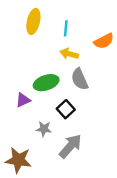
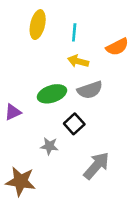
gray semicircle: (80, 79) -> (90, 90), turned -85
purple triangle: (23, 100) -> (13, 112), moved
gray arrow: (70, 146) -> (96, 166), moved

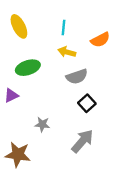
yellow ellipse: (38, 25) -> (19, 26), moved, turned -40
green ellipse: (52, 94) -> (28, 68), moved
black square: (74, 124) -> (87, 103), moved

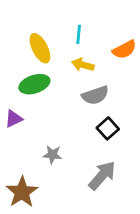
yellow ellipse: (19, 26) -> (40, 48), moved
brown star: (18, 154) -> (22, 192), turned 30

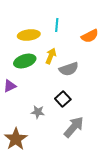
yellow ellipse: (40, 48) -> (29, 35), turned -70
yellow arrow: (83, 65) -> (51, 56), moved, turned 98
black square: (108, 128) -> (63, 99), moved

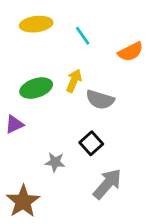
cyan line: (57, 25) -> (83, 36), turned -40
yellow ellipse: (29, 35) -> (36, 24), moved
gray semicircle: (69, 69) -> (100, 100), turned 36

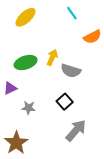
yellow ellipse: (36, 24) -> (26, 17), turned -35
cyan line: (83, 36) -> (72, 13), moved
gray star: (55, 162) -> (29, 108), moved

